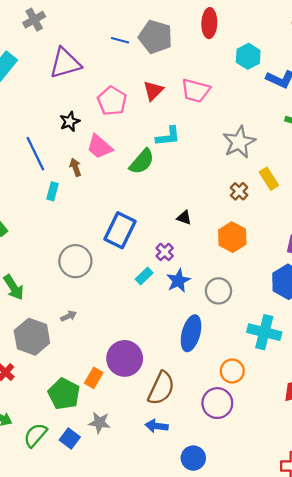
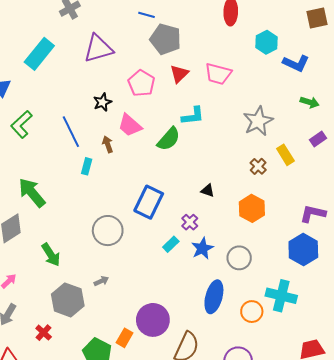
gray pentagon: (156, 37) -> (166, 39), moved
blue line: (120, 40) -> (147, 15), moved
orange circle: (232, 371) -> (252, 312), moved

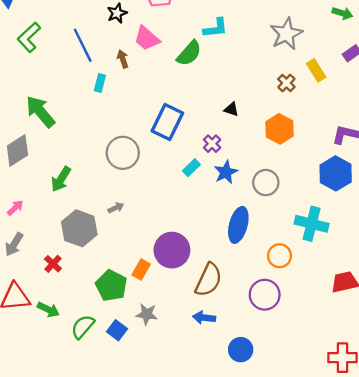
green arrow: (51, 255) -> (61, 179), turned 65
orange circle: (252, 312) -> (280, 256), moved

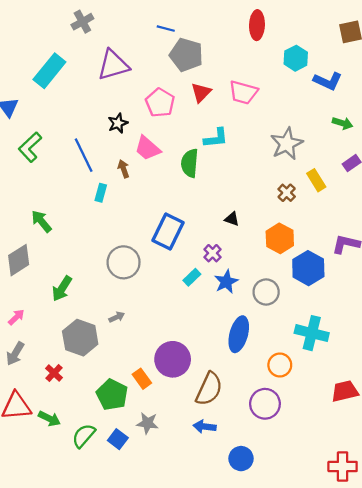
green semicircle: (189, 53) -> (190, 163), turned 144
green arrow: (40, 112) -> (41, 221), size x0.7
blue hexagon: (336, 173) -> (308, 268), moved
orange rectangle: (141, 270) -> (142, 379), turned -66

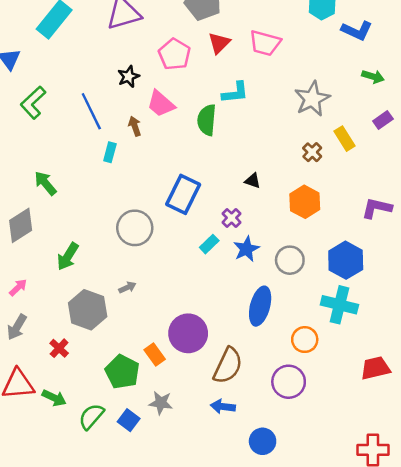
blue hexagon: (308, 268) -> (346, 260), moved

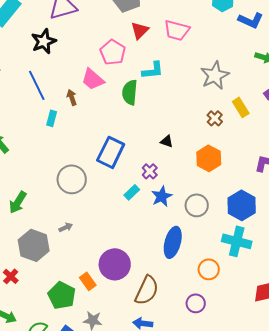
pink pentagon: (174, 54) -> (113, 52), moved
black star: (129, 77) -> (44, 41), moved, size x1.4
purple circle: (289, 382) -> (196, 303), size x0.7

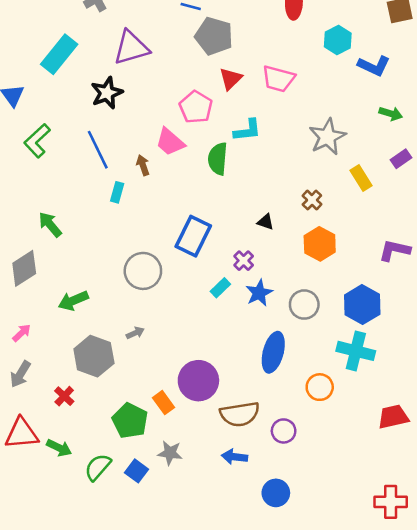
brown cross: (215, 118) -> (312, 200), moved
green arrow: (18, 202) -> (73, 301), turned 35
brown semicircle: (147, 290) -> (240, 414), turned 56
purple circle: (196, 303) -> (284, 431), moved

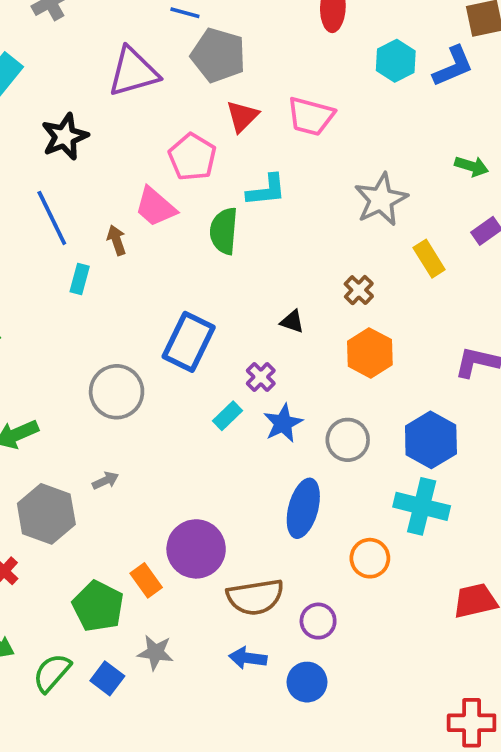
purple triangle: (131, 48) -> (133, 72), moved
blue L-shape: (374, 66) -> (453, 66), moved, turned -48
blue circle: (276, 493) -> (307, 682), moved

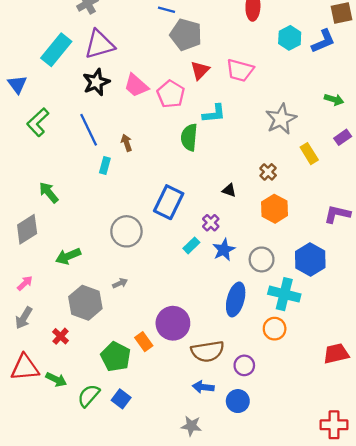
purple triangle: (133, 72) -> (99, 44), moved
pink trapezoid: (155, 207) -> (136, 85), moved
cyan cross: (422, 506) -> (284, 294), moved
gray star: (155, 652) -> (191, 426), moved

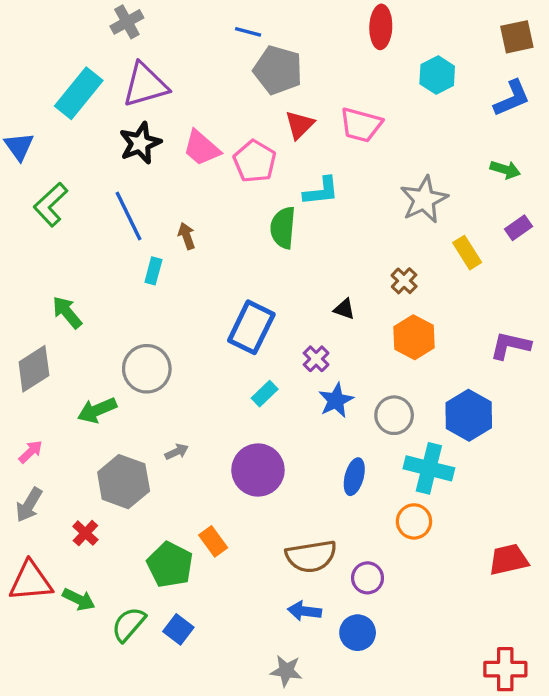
blue L-shape: (323, 41) -> (512, 98), moved
gray circle: (126, 231) -> (147, 369), moved
cyan rectangle: (191, 245) -> (265, 394), moved
blue ellipse: (236, 299) -> (354, 477), size x0.7
purple circle: (173, 323) -> (258, 470), moved

